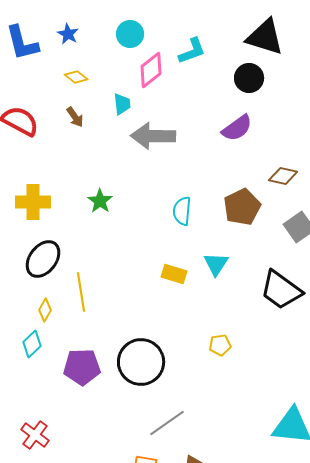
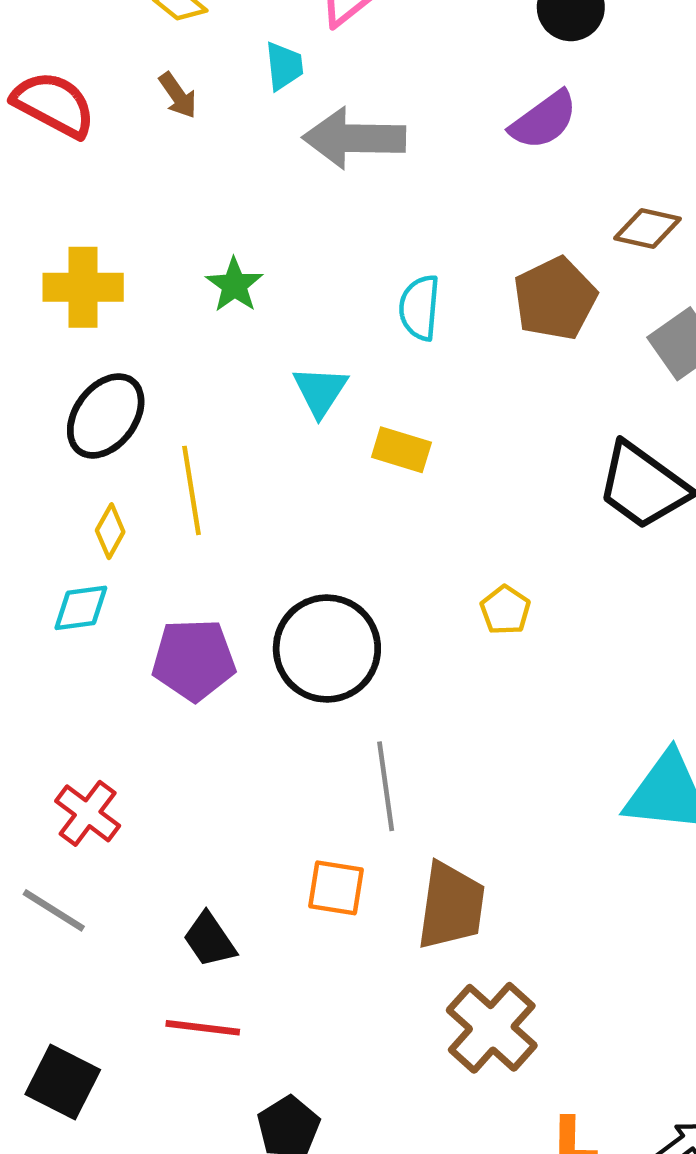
cyan triangle: (216, 264) -> (320, 391), moved
cyan diamond: (32, 344) -> (81, 608), turned 36
yellow pentagon: (220, 345) -> (505, 610), turned -30
gray line: (167, 423) -> (386, 786), turned -63

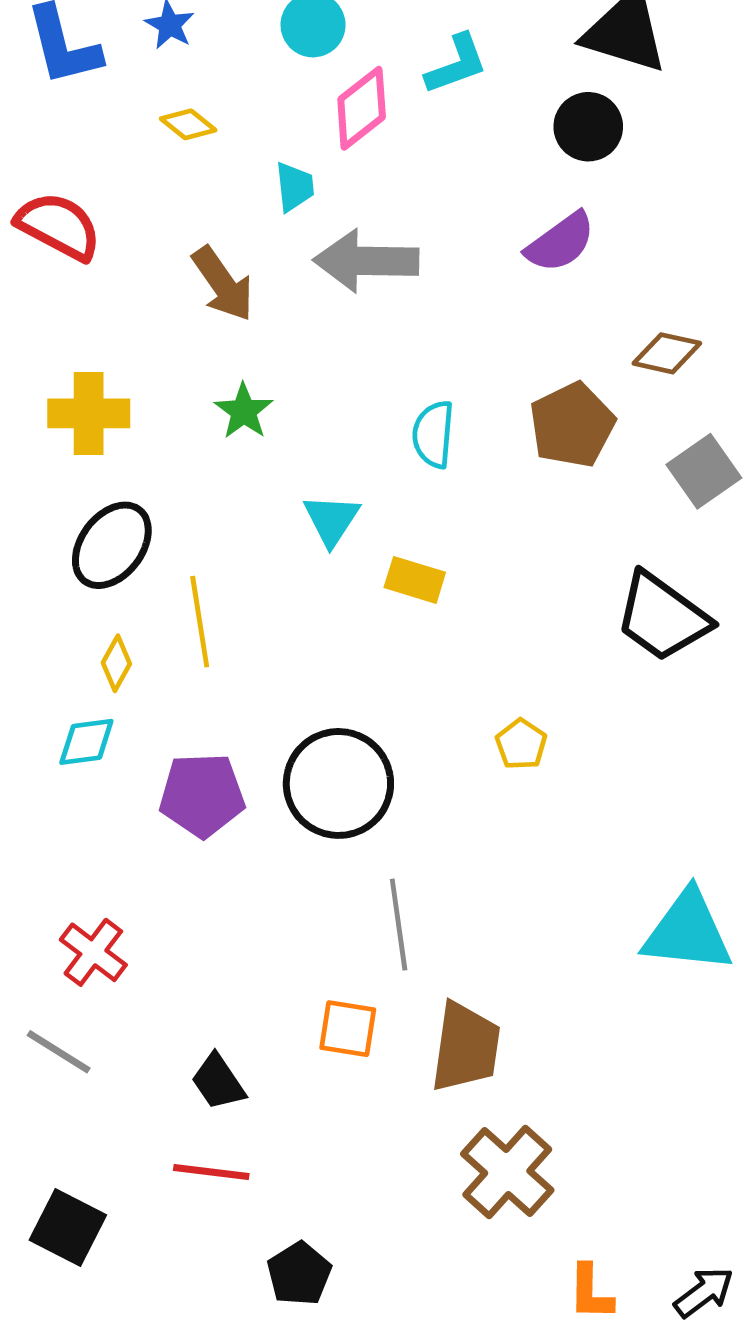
brown arrow: (178, 95) -> (223, 284), moved, size x1.6

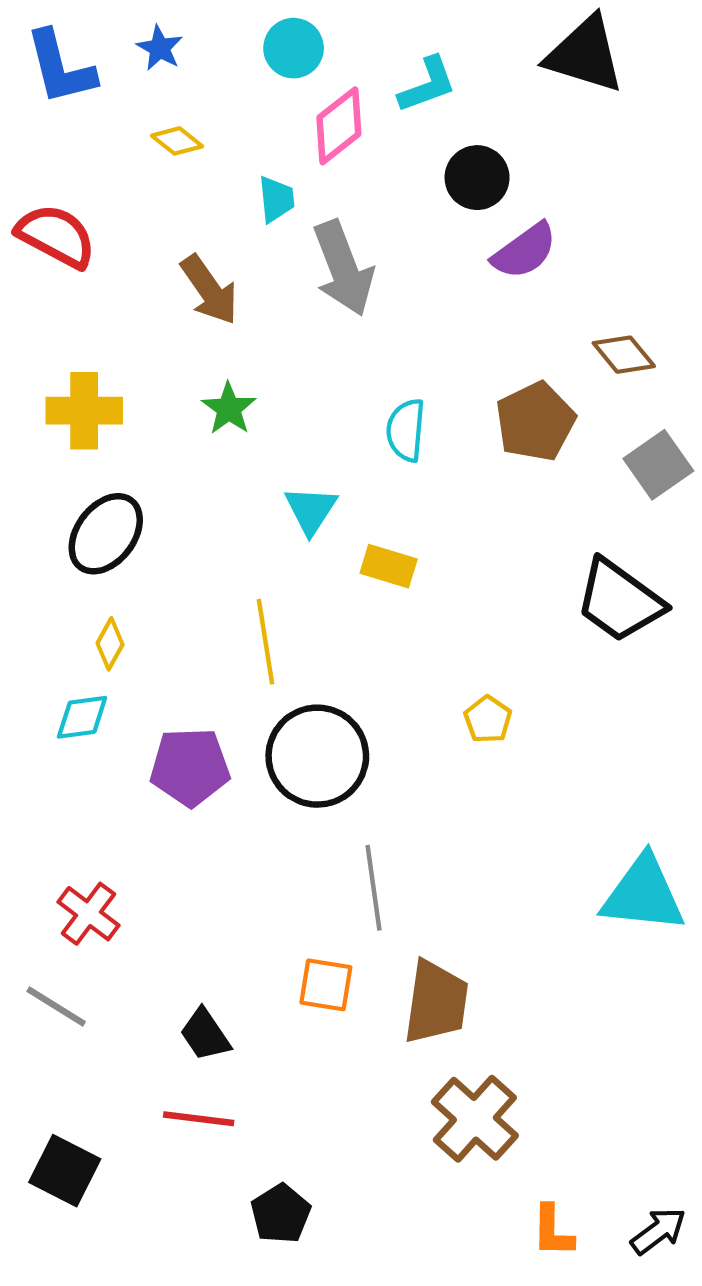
black circle: (588, 127) -> (477, 178), moved
gray arrow: (366, 261) -> (343, 268), turned -112
brown diamond: (667, 353) -> (624, 355), turned 38
yellow line: (200, 622) -> (265, 642), moved

